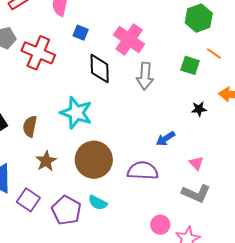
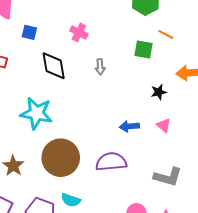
pink cross: (129, 39) -> (79, 32), size x0.6
gray arrow: (145, 76) -> (100, 67), size x0.6
blue arrow: (165, 139) -> (129, 126), turned 36
pink triangle: (196, 163) -> (164, 125), moved

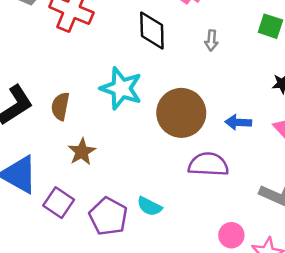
brown circle: (61, 158) -> (181, 113), moved

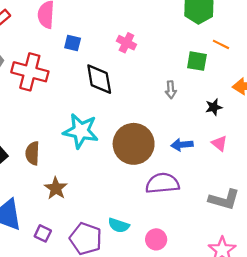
gray arrow: (211, 40) -> (171, 90), moved
purple square: (59, 203) -> (43, 233), size x0.7
pink circle: (231, 235) -> (156, 239), moved

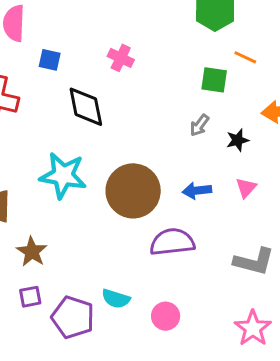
gray arrow: (171, 90) -> (199, 125), moved, turned 42
pink triangle: (219, 143) -> (246, 188), turned 35
purple square: (43, 233) -> (30, 297), moved, turned -35

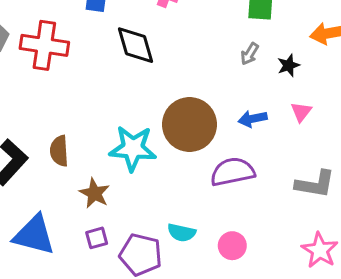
cyan star: (63, 175) -> (133, 148), moved

